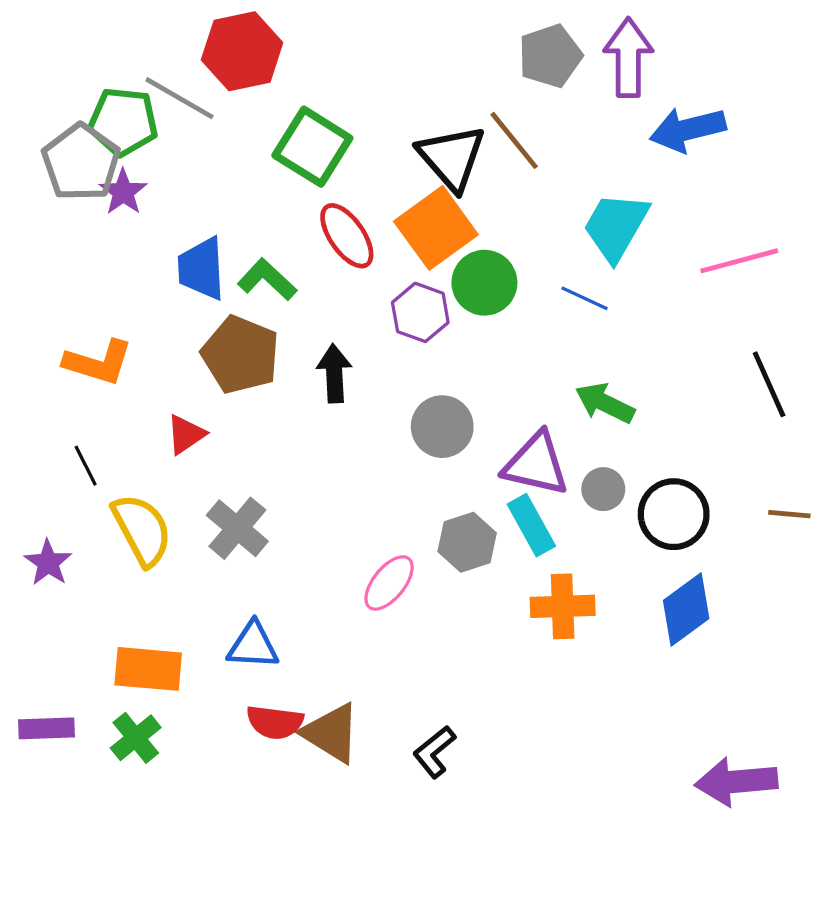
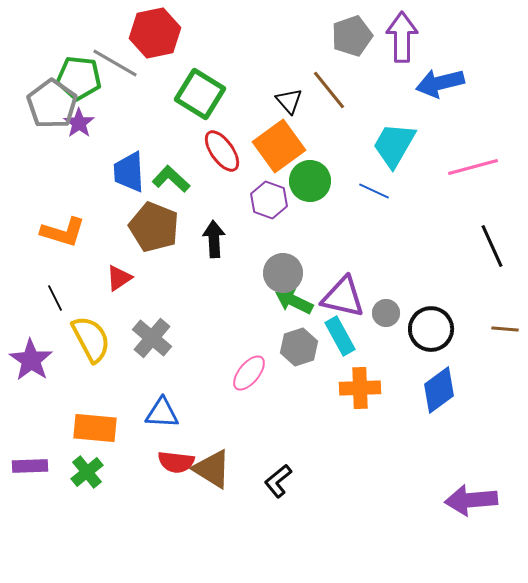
black triangle: (452, 158) -> (289, 101), size x0.6
green arrow: (605, 403) -> (294, 301), moved
purple star: (48, 563) -> (31, 360), size x1.4

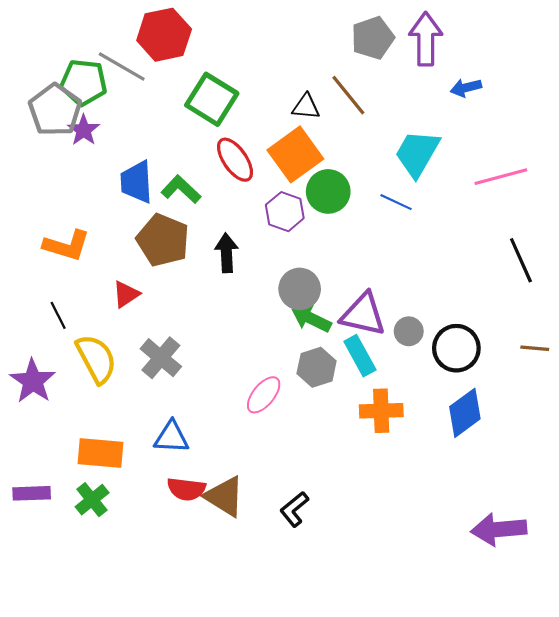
blue arrow: (440, 83) -> (466, 88), size x0.6
black triangle: (289, 101) -> (306, 107), turned -44

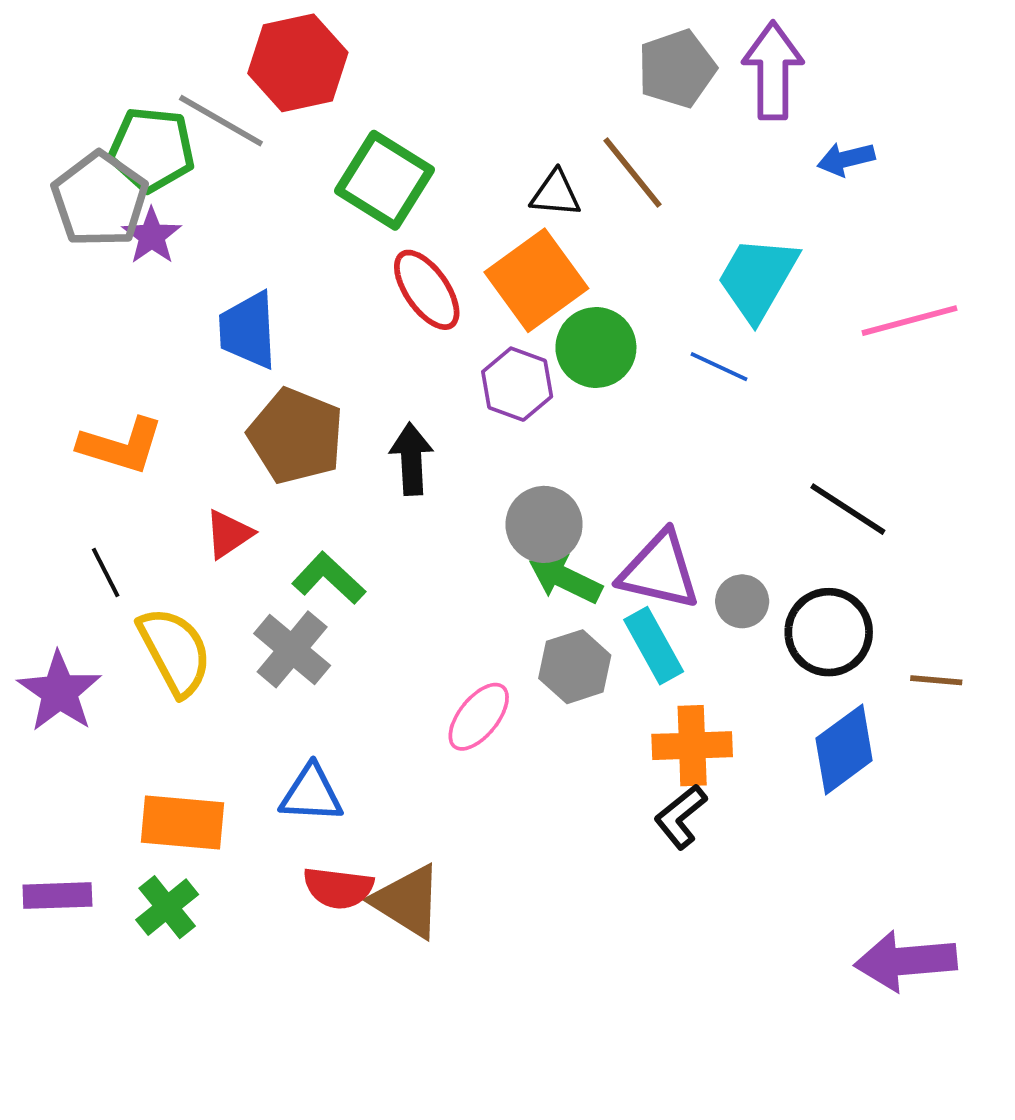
green L-shape: (181, 189) -> (329, 578), moved
black line: (521, 260) -> (848, 509), moved, turned -33
brown line: (535, 348) -> (936, 680), moved
black L-shape: (294, 509) -> (681, 817), moved

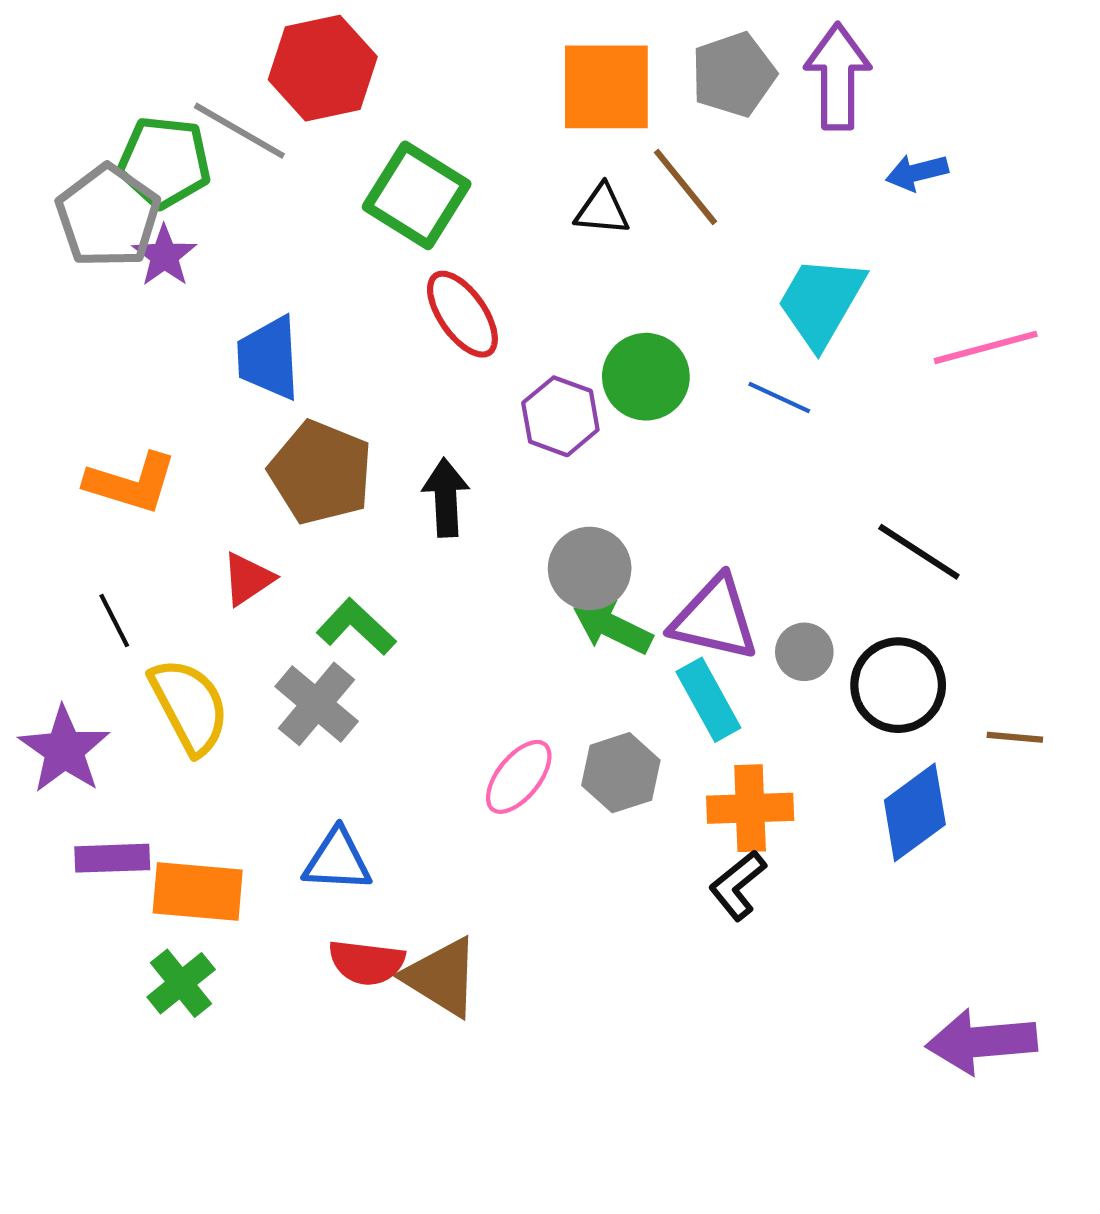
orange square: (536, 280) -> (606, 87), moved, turned 36
gray hexagon: (575, 667) -> (621, 773), moved
purple rectangle: (57, 896) -> (112, 858), moved

